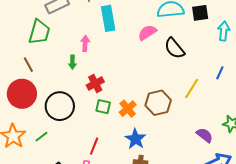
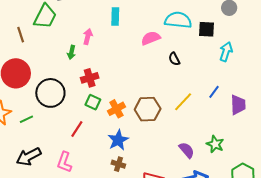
cyan rectangle: (108, 18) -> (115, 17), size x0.7
black semicircle: (174, 48) -> (174, 59), size x0.6
brown line: (28, 65) -> (21, 35), moved
red line: (94, 146) -> (77, 129), moved

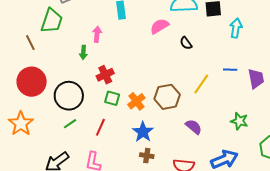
blue line: (214, 92) -> (230, 70), turned 64
green line: (26, 119) -> (70, 124), moved
purple semicircle: (187, 150) -> (194, 127), moved

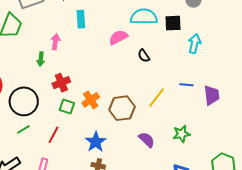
orange cross: (136, 101) -> (91, 100), moved
green star: (239, 121) -> (182, 134), moved, turned -30

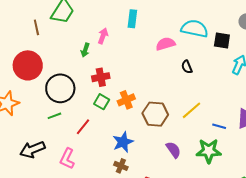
blue line: (186, 85) -> (219, 126), moved
green star: (182, 134) -> (209, 151), size x1.4

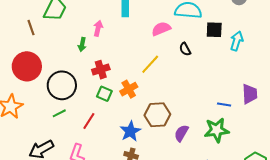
black square: (222, 40) -> (214, 30), moved
yellow line: (191, 110) -> (150, 64), moved
brown hexagon: (155, 114) -> (157, 115), moved
purple semicircle: (173, 150) -> (181, 133), turned -108

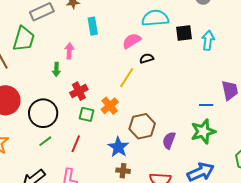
black semicircle: (185, 49) -> (147, 58), moved, turned 112

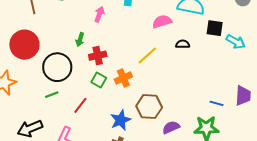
cyan arrow: (208, 40) -> (236, 42), turned 96
black semicircle: (147, 58) -> (183, 44), moved
green arrow: (56, 69) -> (80, 39), moved
purple semicircle: (169, 140) -> (171, 127), turned 30

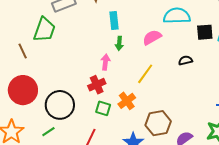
pink arrow: (99, 14) -> (105, 62), moved
green arrow: (80, 39) -> (119, 43), moved
black semicircle: (183, 44) -> (185, 60), moved
green line: (52, 95) -> (48, 132), moved

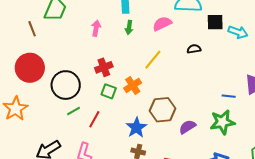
pink arrow: (105, 62) -> (96, 28), moved
green line: (48, 132) -> (73, 111), moved

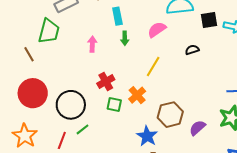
red line: (94, 119) -> (62, 140), moved

